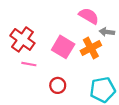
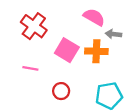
red cross: (22, 39) -> (34, 26), moved
orange cross: (91, 48) -> (96, 51), turned 30

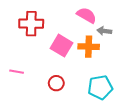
red cross: (34, 26) -> (31, 24), turned -35
pink line: (30, 68) -> (17, 72), moved

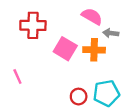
pink line: (17, 72) -> (17, 77), turned 56
red circle: (56, 83) -> (79, 97), moved

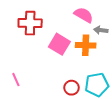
pink line: (17, 77) -> (16, 80), moved

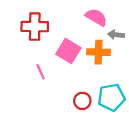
pink line: (16, 80) -> (41, 72), moved

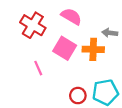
pink semicircle: (96, 17) -> (71, 16), moved
red cross: (35, 27) -> (33, 25), turned 30

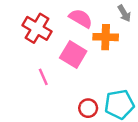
gray arrow: (110, 33) -> (124, 13), moved, turned -128
orange cross: (93, 49) -> (106, 37), moved

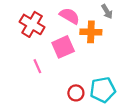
pink square: (73, 55) -> (63, 47), turned 35

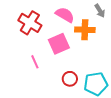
red circle: (76, 93) -> (70, 79), moved

